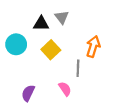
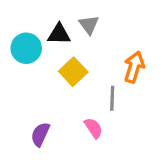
cyan circle: (16, 44) -> (26, 48), moved

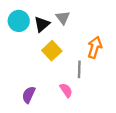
black triangle: (59, 34) -> (42, 24), turned -42
cyan circle: (26, 48) -> (19, 21), moved

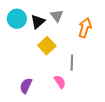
orange arrow: (95, 47) -> (85, 28), moved

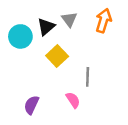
cyan circle: (17, 19) -> (20, 36), moved
orange arrow: (85, 28) -> (103, 21), moved

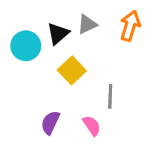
gray triangle: (69, 19) -> (87, 24), turned 42
purple semicircle: (31, 105) -> (50, 123), moved

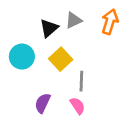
cyan circle: (26, 46) -> (22, 57), moved
gray line: (110, 96) -> (81, 81), moved

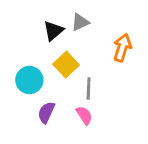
orange arrow: (110, 22) -> (122, 48), moved
cyan circle: (22, 57) -> (29, 80), moved

